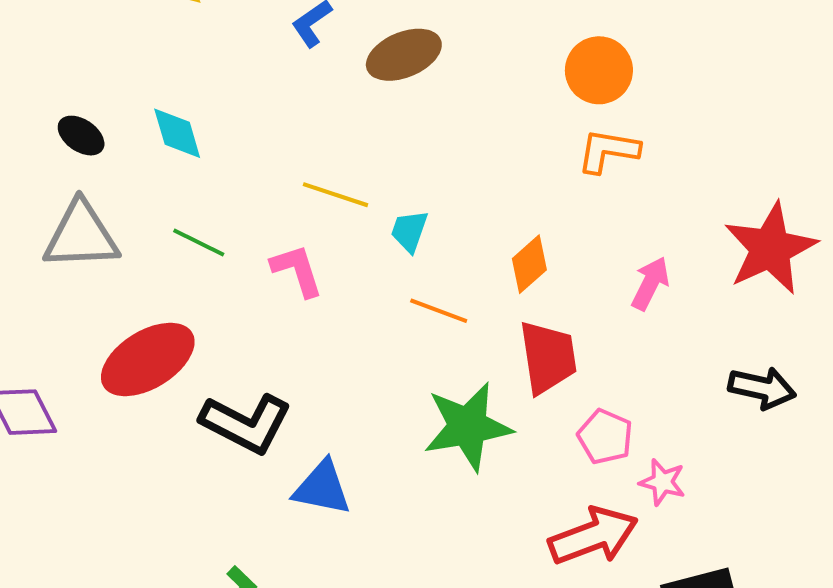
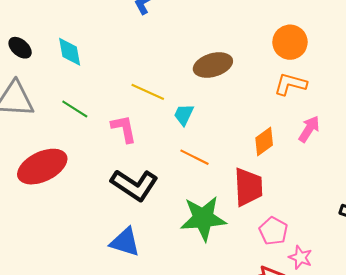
brown ellipse: (404, 55) -> (213, 65), moved
orange diamond: (529, 264) -> (264, 142), moved
pink arrow: (650, 283) -> (309, 129), moved
black L-shape: (246, 423) -> (134, 185), moved

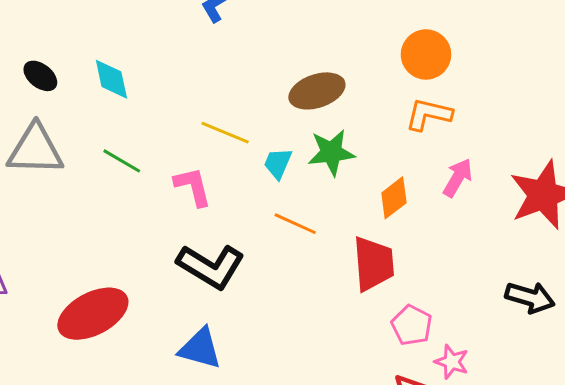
red ellipse: (42, 167) -> (93, 314), moved
green star: (203, 218) -> (331, 152), moved, size x0.7

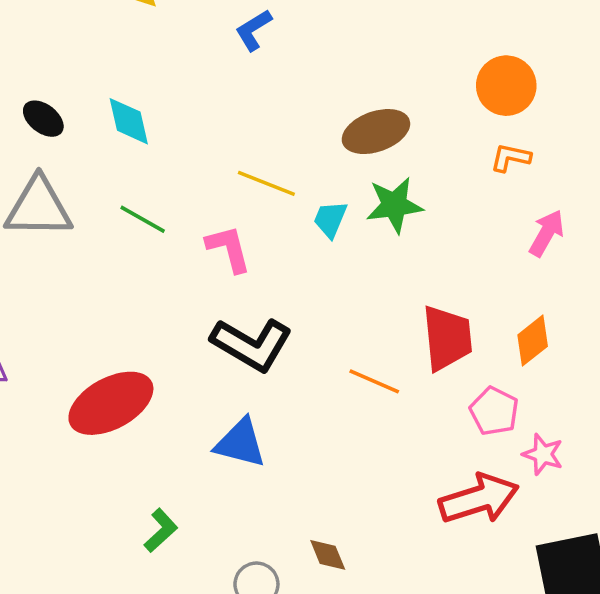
orange L-shape: (429, 114) -> (511, 158), size x0.7
orange diamond: (394, 198) -> (533, 341), moved
orange line: (295, 224) -> (374, 381), moved

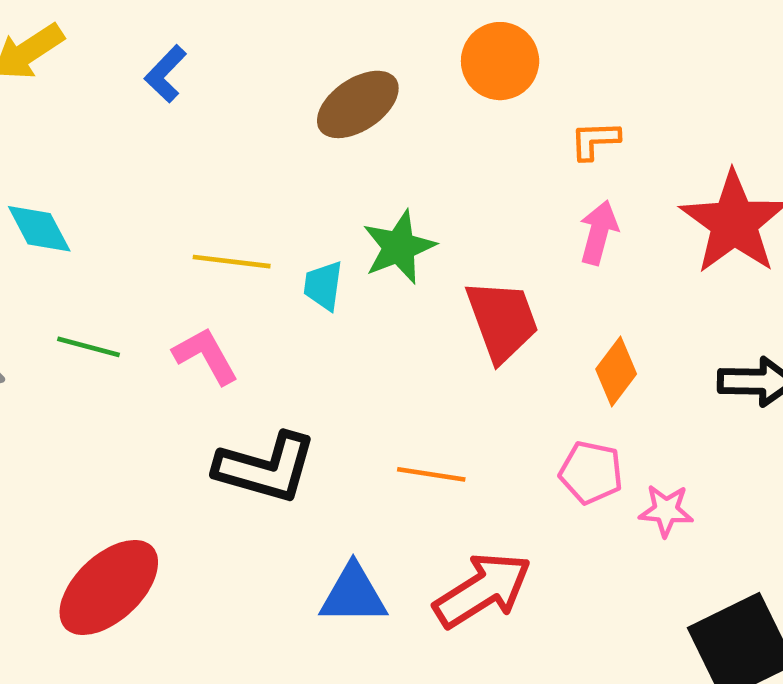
brown ellipse: (376, 132) -> (358, 104), moved
orange L-shape: (511, 158) -> (595, 140), moved
red trapezoid: (447, 338) -> (502, 320), moved
blue triangle: (240, 443) -> (353, 594), moved
red arrow: (479, 499) -> (483, 590), moved

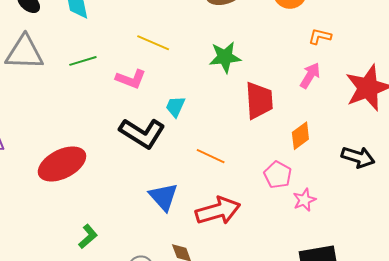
cyan trapezoid: (323, 286) -> (175, 107), moved
green line: (88, 347) -> (83, 61), turned -48
pink L-shape: (206, 356) -> (131, 79), turned 124
pink star: (666, 511) -> (304, 200), turned 30
blue triangle: (353, 594) -> (163, 197), turned 32

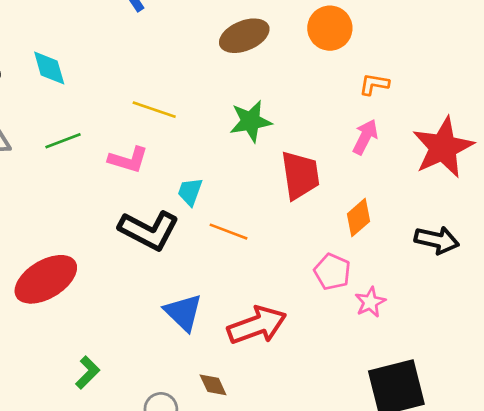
orange line: (211, 156) -> (229, 232), moved

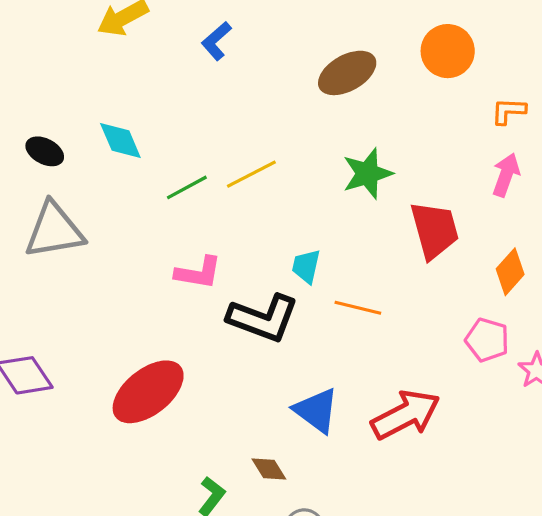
yellow line: (154, 110) -> (251, 174), turned -39
green line: (63, 141) -> (187, 187), moved
pink L-shape: (128, 160) -> (198, 273), moved
brown diamond: (213, 385) -> (269, 469), moved

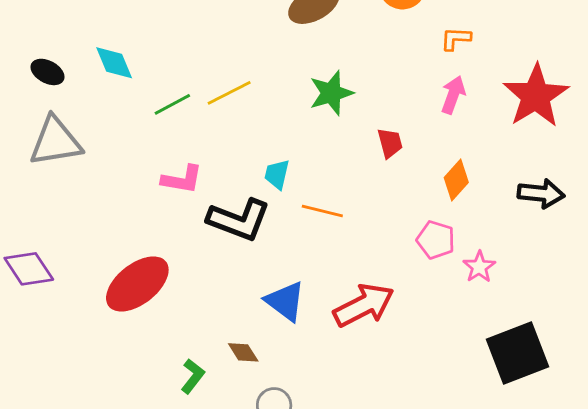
red trapezoid: (434, 230) -> (390, 143), size x0.6

